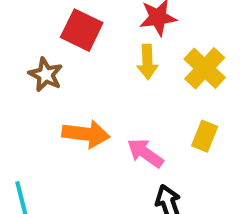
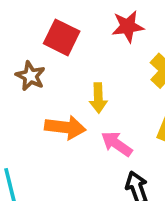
yellow arrow: (147, 62) -> (98, 98), moved

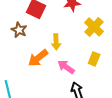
orange arrow: (65, 127) -> (38, 58), turned 135

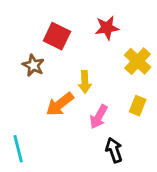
pink arrow: (66, 67) -> (99, 117), turned -96

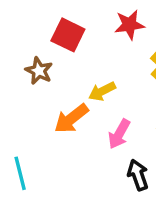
yellow arrow: (85, 82) -> (102, 91), turned 65

